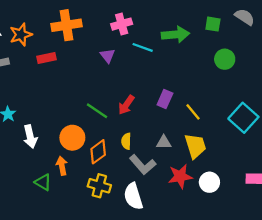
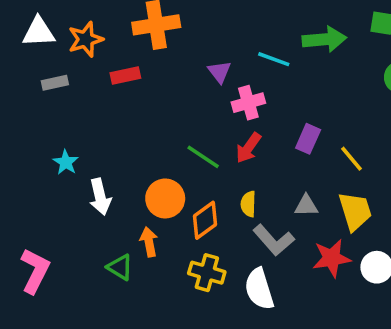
pink cross: (122, 24) -> (248, 103), moved

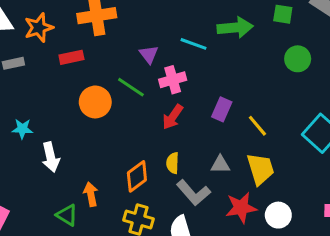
green line: (203, 157) -> (131, 87), moved
cyan star: (66, 162) -> (22, 129), turned -30
orange circle: (165, 198) -> (95, 102), moved

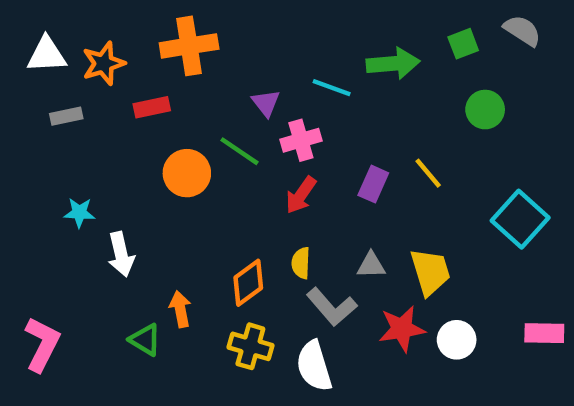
green square: (283, 14) -> (463, 44), turned -30
yellow line: (257, 126) -> (428, 173), moved

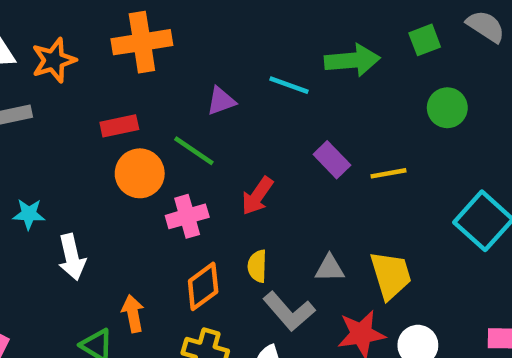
purple triangle: (266, 103) -> (221, 101), turned 48
red rectangle: (152, 107) -> (119, 126), moved
pink cross: (301, 140) -> (187, 216), moved
yellow line: (428, 173) -> (388, 173), turned -60
purple rectangle: (373, 184) -> (332, 160), moved, turned -68

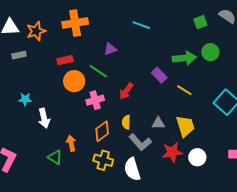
green arrow: (352, 60) -> (184, 58), moved
cyan line: (289, 85) -> (141, 25), moved
yellow line: (388, 173) -> (184, 90), moved, turned 42

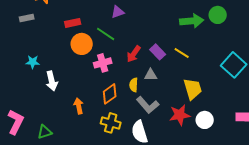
purple rectangle: (159, 75) -> (158, 52), moved
yellow line: (184, 90) -> (182, 53), moved
gray triangle: (158, 123) -> (151, 75), moved
green triangle: (55, 157) -> (45, 132), moved, turned -49

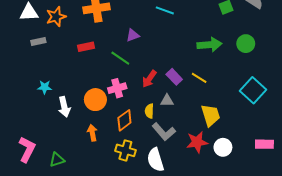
green circle: (218, 15) -> (246, 44), moved
orange circle: (82, 44) -> (95, 100), moved

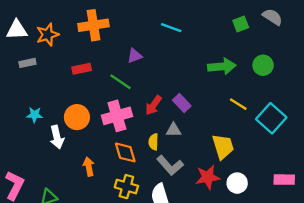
yellow line: (199, 78) -> (238, 104), moved
pink cross: (117, 88) -> (117, 116), size x1.4
orange circle: (95, 100) -> (77, 117), moved
orange diamond: (124, 120) -> (125, 152), turned -70

